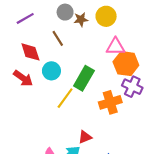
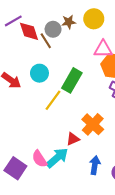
gray circle: (65, 12) -> (53, 29), moved
red diamond: (30, 52) -> (29, 31), moved
orange cross: (110, 102) -> (93, 124), moved, turned -30

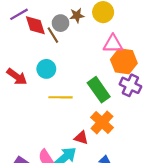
green rectangle: (72, 80) -> (99, 90), moved, turned -65
yellow line: (53, 100) -> (60, 97), turned 55
red triangle: (73, 139) -> (81, 138), turned 40

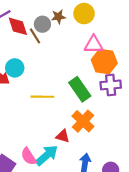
cyan circle: (46, 69) -> (15, 68), moved
purple cross: (130, 85) -> (111, 85), turned -30

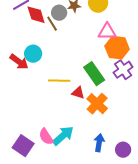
purple cross: (111, 85) -> (123, 70), turned -30
red triangle: (63, 136) -> (78, 93), moved

